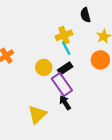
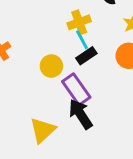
black rectangle: (65, 68) -> (86, 56), moved
black arrow: (65, 103) -> (81, 114), size x1.5

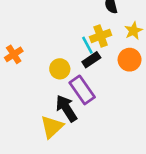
yellow cross: (79, 22) -> (101, 36), moved
black arrow: (81, 114) -> (66, 108), moved

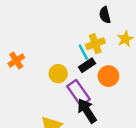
orange circle: (130, 60) -> (108, 76), moved
black arrow: (66, 108) -> (87, 111), moved

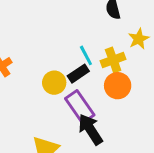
yellow cross: (95, 44) -> (113, 60), moved
black rectangle: (87, 65) -> (78, 74), moved

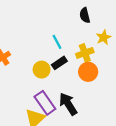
cyan line: (86, 55) -> (57, 42), moved
purple rectangle: (80, 107) -> (45, 103), moved

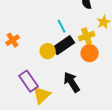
black rectangle: (59, 63) -> (64, 45), size x1.5
purple rectangle: (45, 103) -> (29, 81), moved

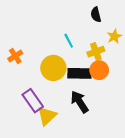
black rectangle: (64, 45) -> (80, 73), moved, turned 35
yellow circle: (48, 51) -> (53, 68), size x1.5

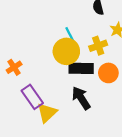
orange cross: (15, 56) -> (14, 67), moved
yellow circle: (53, 68) -> (66, 51), moved
orange circle: (99, 70) -> (108, 73), moved

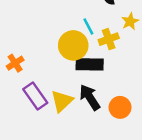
cyan line: (70, 34) -> (88, 26), moved
orange circle: (108, 73) -> (120, 107), moved
yellow triangle: (47, 113) -> (62, 101), moved

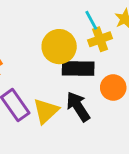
cyan line: (88, 26) -> (91, 20), moved
orange circle: (120, 107) -> (113, 88), moved

